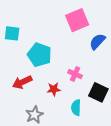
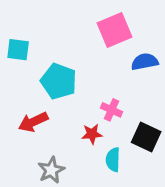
blue semicircle: (97, 42) -> (145, 62), turned 36
red star: (54, 89) -> (92, 134), moved

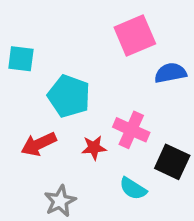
pink cross: (111, 110) -> (131, 130), size x1.4
red star: (92, 134) -> (94, 148), moved
cyan semicircle: (113, 160) -> (133, 189), turned -60

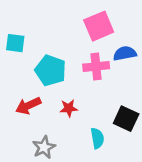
pink cross: (131, 130) -> (96, 66), moved, turned -30
cyan semicircle: (133, 189) -> (97, 138), turned -132

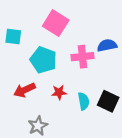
pink square: (99, 26) -> (56, 23), moved, turned -35
cyan semicircle: (97, 138) -> (84, 101), moved

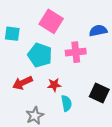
blue semicircle: (107, 45) -> (98, 31), moved
cyan semicircle: (84, 101) -> (66, 103), moved

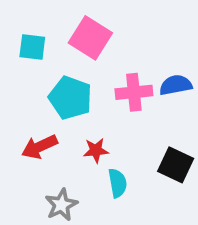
blue semicircle: (98, 31) -> (176, 85), moved
cyan square: (12, 34) -> (32, 47), moved

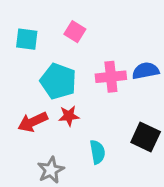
pink square: (90, 38) -> (75, 32), size x0.6
red star: (96, 150) -> (69, 116), moved

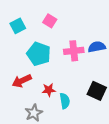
cyan square: (27, 39) -> (18, 26), turned -35
red star: (69, 116) -> (49, 90), moved

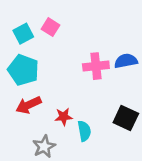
pink square: (50, 21) -> (51, 27), moved
cyan pentagon: (39, 54) -> (23, 70), moved

